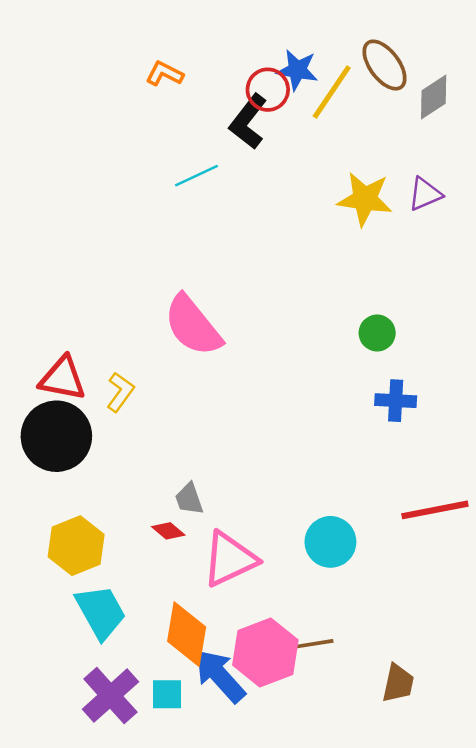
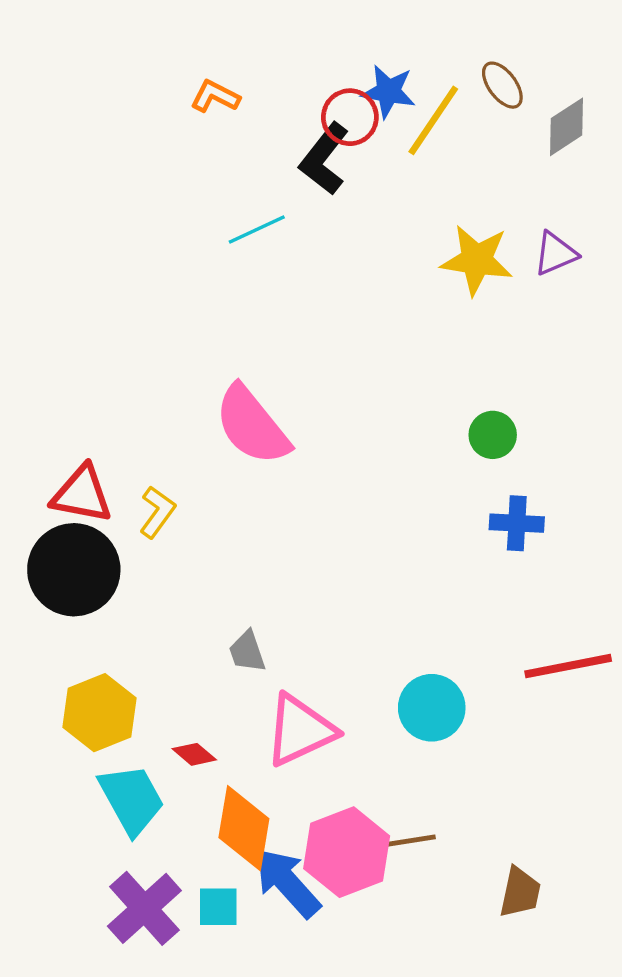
brown ellipse: (385, 65) -> (502, 85), size x0.7
red diamond: (168, 531) -> (194, 754), moved

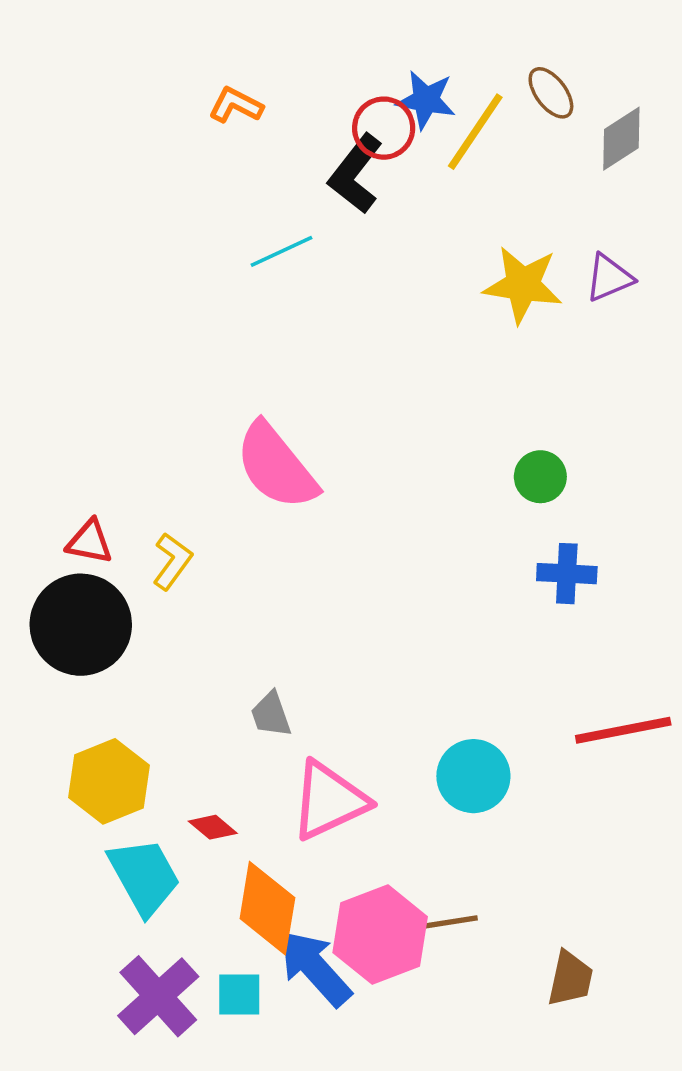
red triangle: (82, 494) -> (90, 542), size x0.7

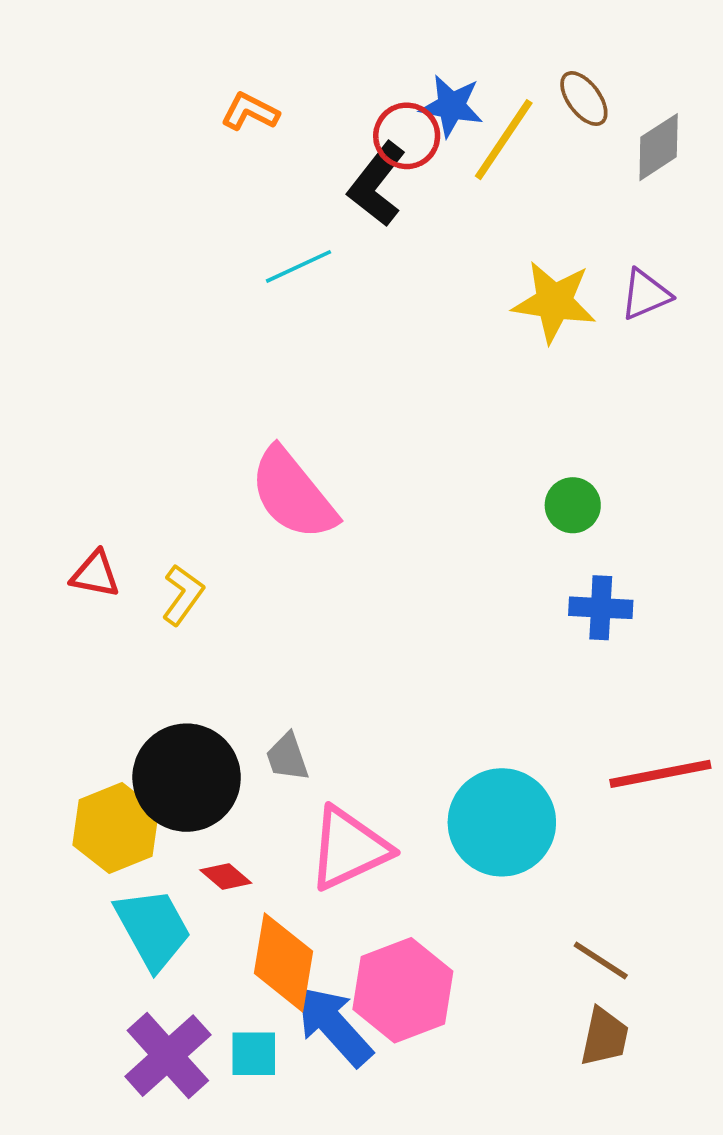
black circle: (81, 625) -> (187, 778), moved
cyan circle: (473, 776) -> (502, 822), size x1.4
brown line: (449, 922) -> (601, 960), moved, turned 42

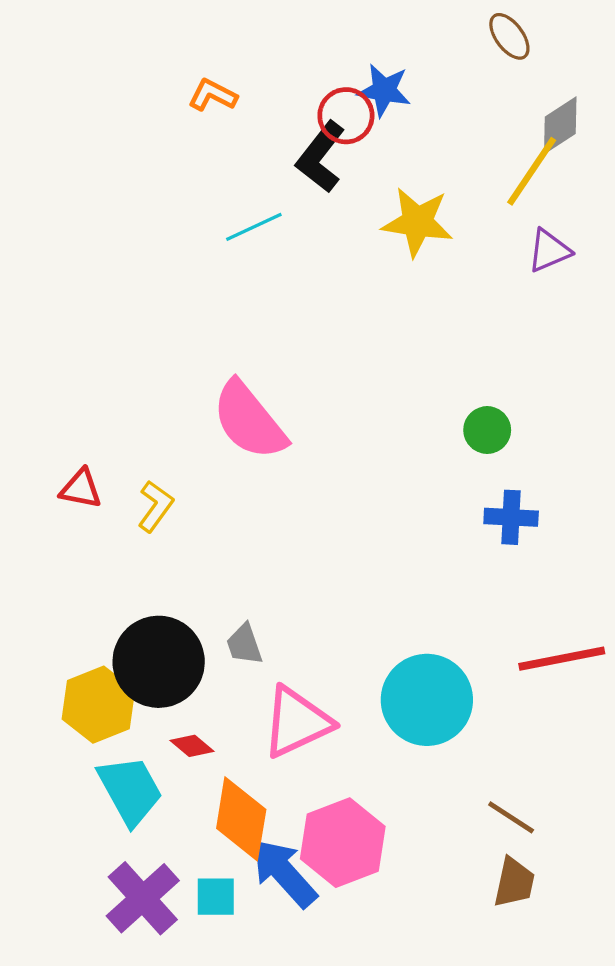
brown ellipse: (584, 99) -> (509, 36), moved
yellow line: (504, 140) -> (532, 171), moved
yellow star: (554, 302) -> (417, 222), moved

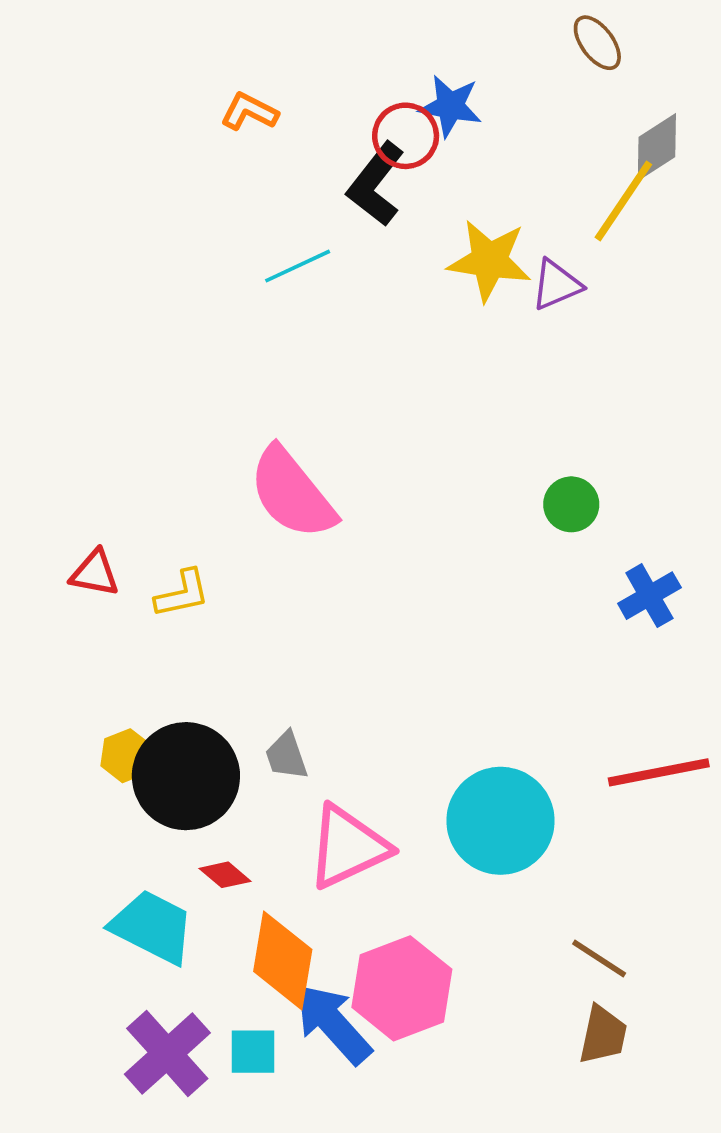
purple triangle: (549, 251) -> (556, 285), moved
yellow L-shape: (155, 506) -> (182, 594), turned 42
blue cross: (511, 517) -> (649, 596), moved, turned -33
yellow hexagon: (98, 705) -> (126, 756), moved, size x0.6
cyan trapezoid: (130, 790) -> (152, 927), turned -34

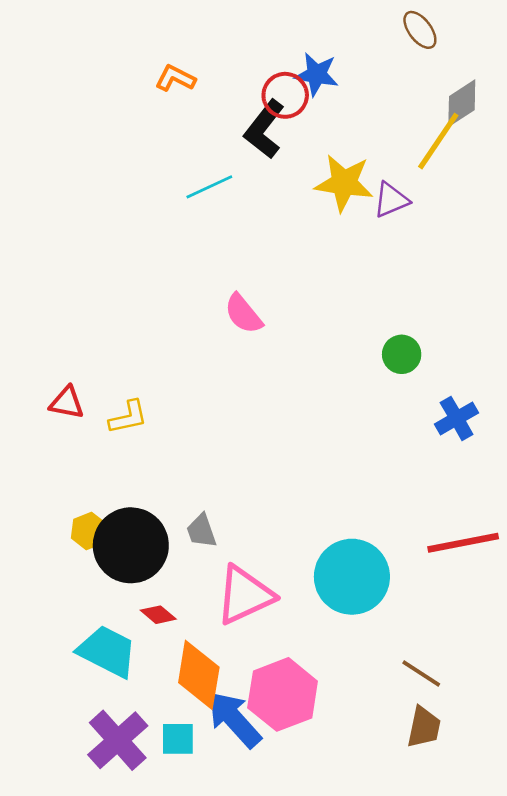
pink semicircle: (292, 493) -> (243, 314), moved, size x0.6

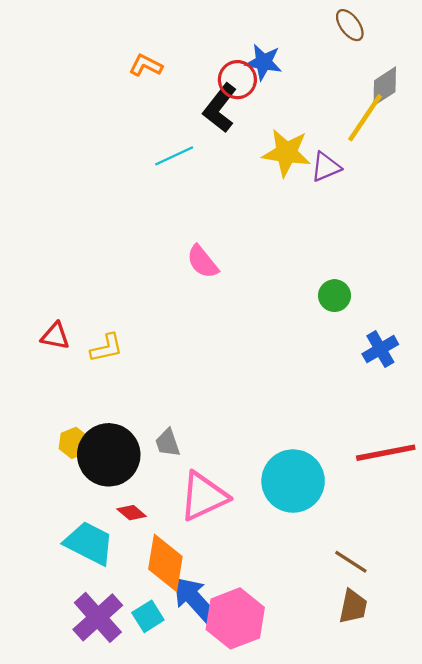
pink hexagon: (283, 694) -> (235, 618), moved
cyan square: (178, 739) -> (148, 616), turned -32

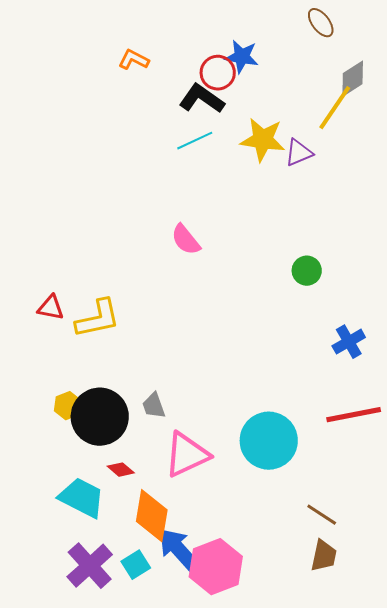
black L-shape: (220, 108) -> (202, 99), turned 87
cyan line: (174, 156) -> (195, 141), moved
yellow L-shape: (107, 348) -> (98, 319), size x1.5
blue cross: (380, 349) -> (349, 342), moved

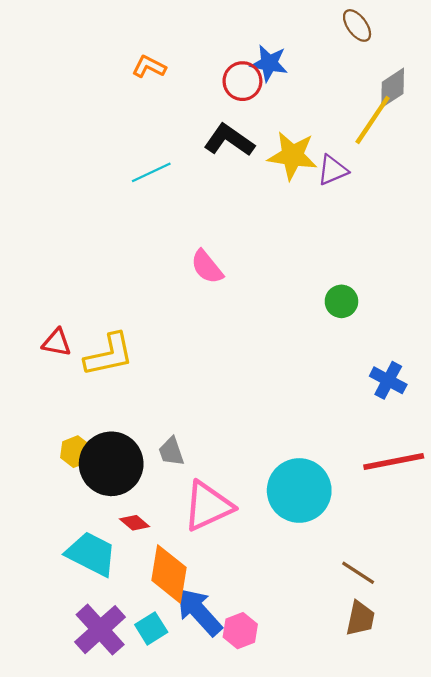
black L-shape: (202, 99) -> (229, 140), moved
cyan line: (195, 141) -> (151, 172), moved
blue cross: (349, 342) -> (388, 380), turned -32
pink hexagon: (216, 567) -> (240, 631), size x0.6

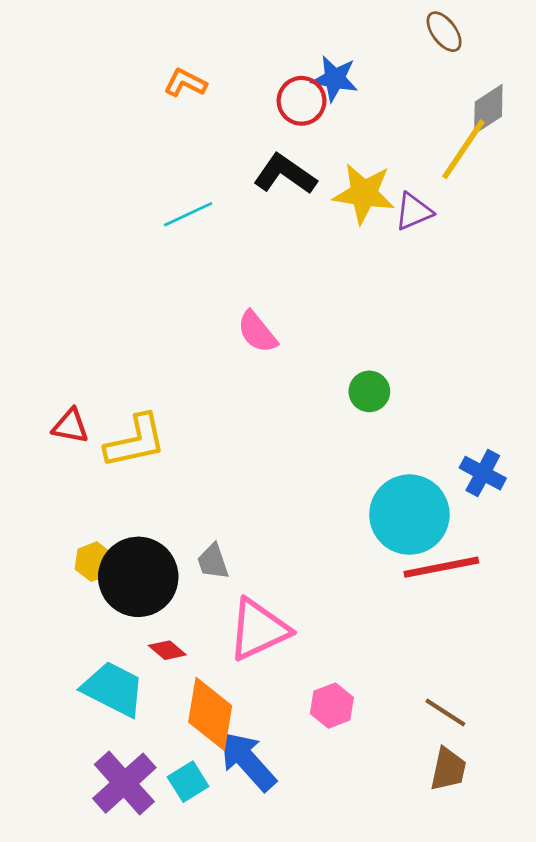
green circle: (341, 301) -> (369, 391), moved
red line: (394, 462) -> (441, 567), moved
cyan circle: (299, 490) -> (409, 515), moved
pink hexagon: (240, 631) -> (332, 706), moved

